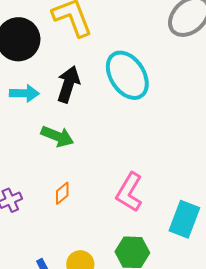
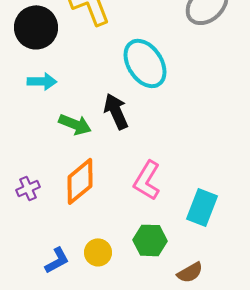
black arrow: (68, 84) -> (116, 111), moved, turned -42
orange diamond: (62, 193) -> (80, 181), size x2.0

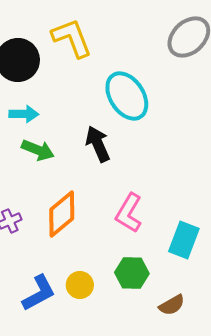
green arrow: (75, 124) -> (38, 150), moved
blue L-shape: (57, 260) -> (39, 293), size x1.4

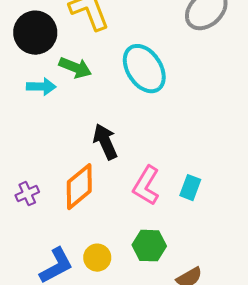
black arrow: (98, 144) -> (105, 142), moved
green arrow: (38, 150) -> (75, 68), moved
cyan rectangle: (184, 240) -> (190, 188), moved, size x0.7

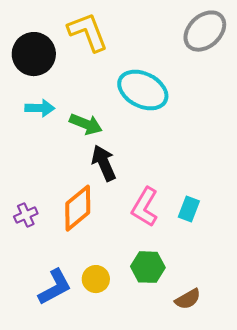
green arrow: (75, 68) -> (86, 124), moved
cyan ellipse: (144, 69) -> (143, 90), turned -30

